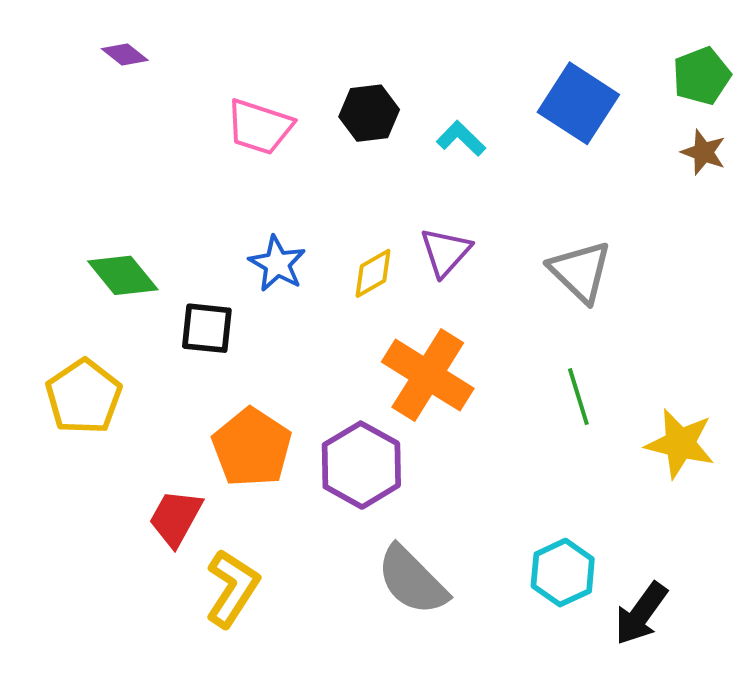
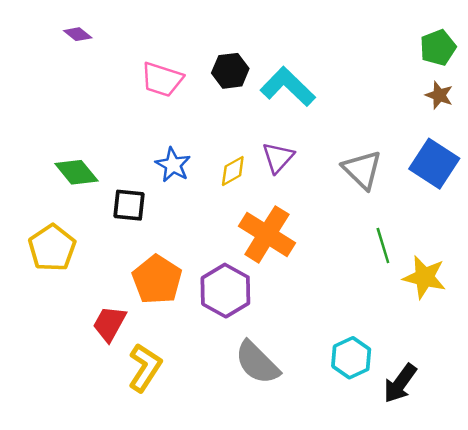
blue square: (578, 103) -> (434, 164), moved
cyan L-shape: (461, 139) -> (288, 87), size x1.8
green line: (578, 397) -> (383, 245), moved

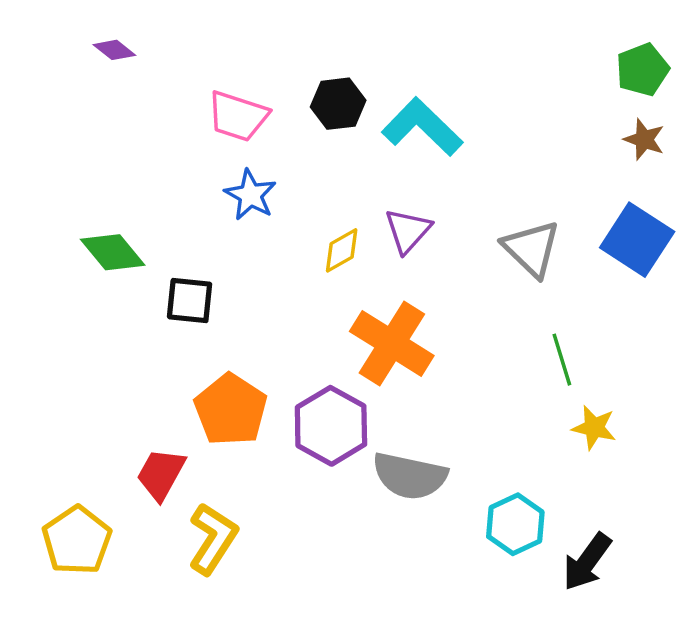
blue star: (173, 165) -> (250, 195), moved
yellow pentagon: (52, 248) -> (77, 540), moved
yellow star: (424, 277) -> (594, 428), moved, size x0.7
gray semicircle: (257, 363) -> (410, 476), moved, turned -33

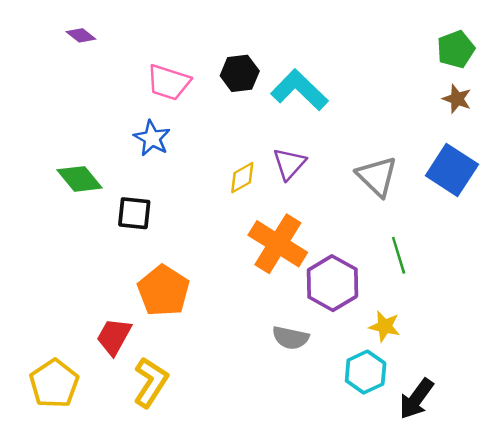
blue star: (250, 195) -> (152, 138), moved
purple hexagon: (331, 426) -> (332, 283), moved
yellow star: (594, 428) -> (385, 326), moved
gray semicircle: (410, 476) -> (291, 338), size x0.7

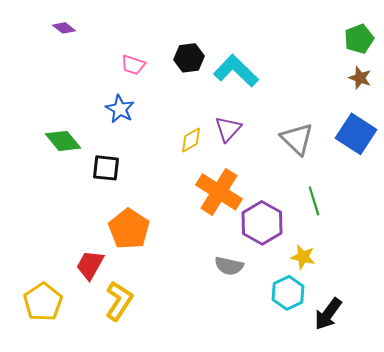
pink trapezoid: (169, 82) -> (133, 65), size x0.7

